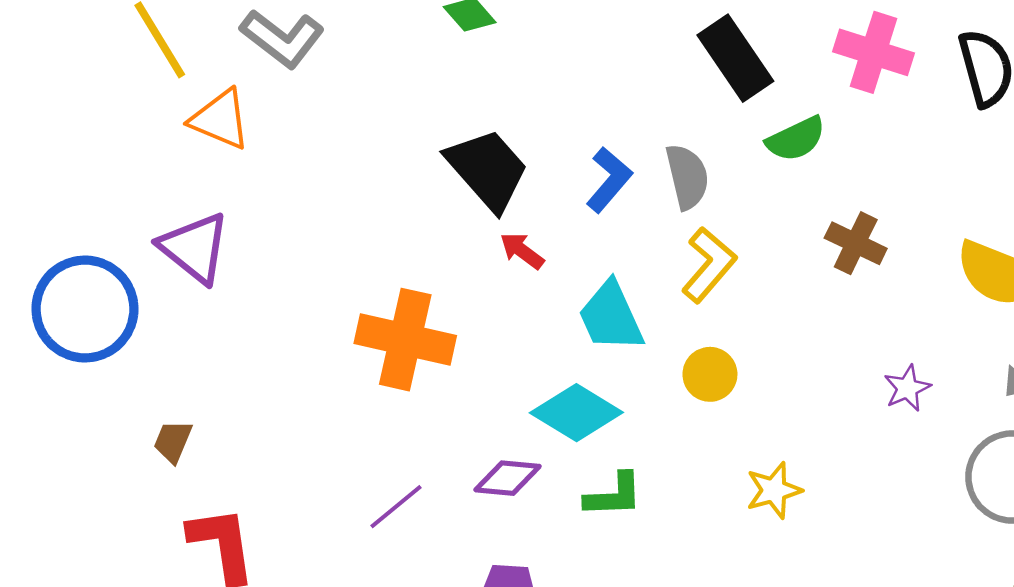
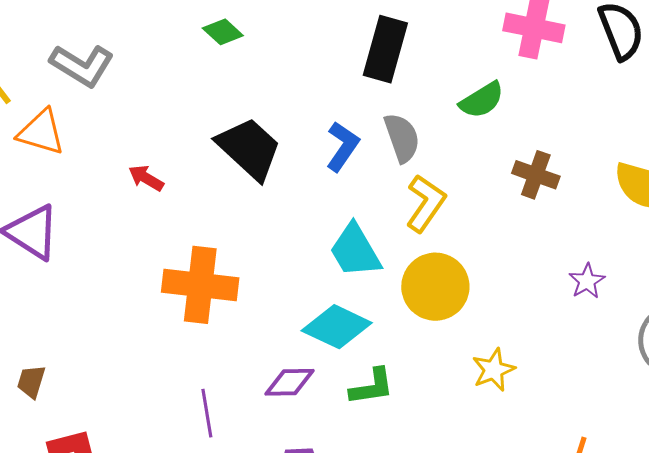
black rectangle: (735, 58) -> (385, 49), moved, turned 56
red arrow: (522, 251) -> (146, 178), moved
yellow circle: (710, 374) -> (435, 287), size x1.6
purple line: (396, 507) -> (207, 413), turned -54

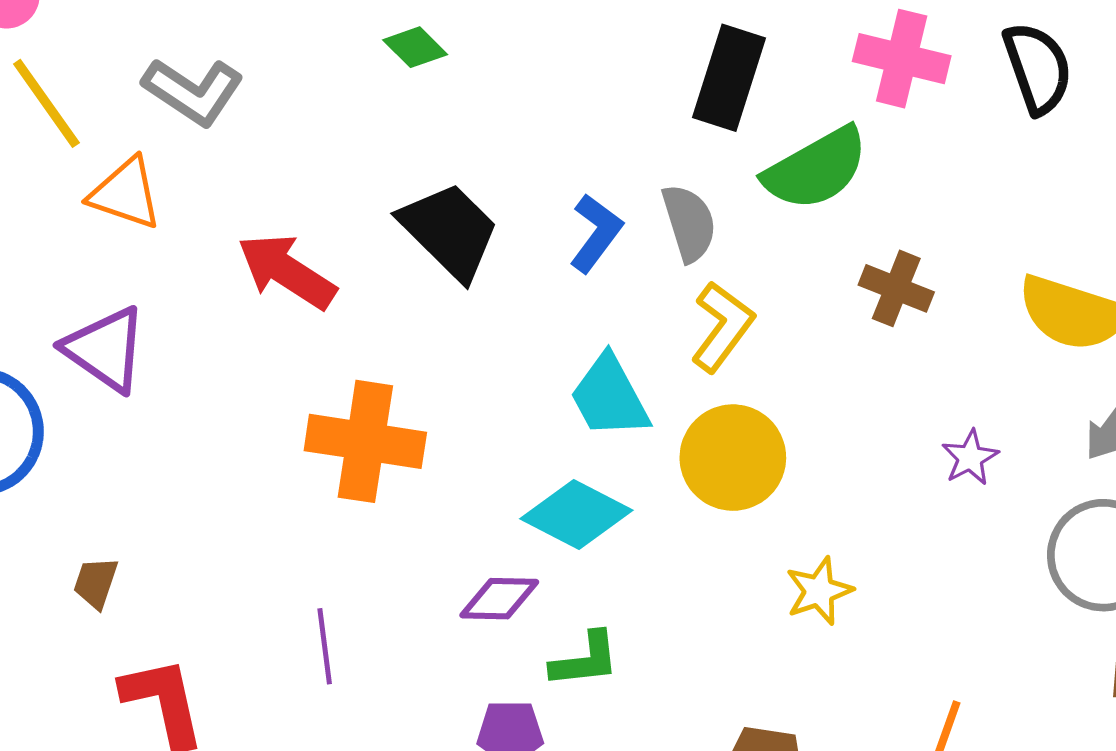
black rectangle: (385, 49) -> (729, 78), moved
green semicircle: (482, 100) -> (816, 169), size x1.5
red arrow: (146, 178) -> (287, 271), size x1.8
green L-shape: (372, 387) -> (585, 660), moved
purple line: (207, 413) -> (325, 646), moved

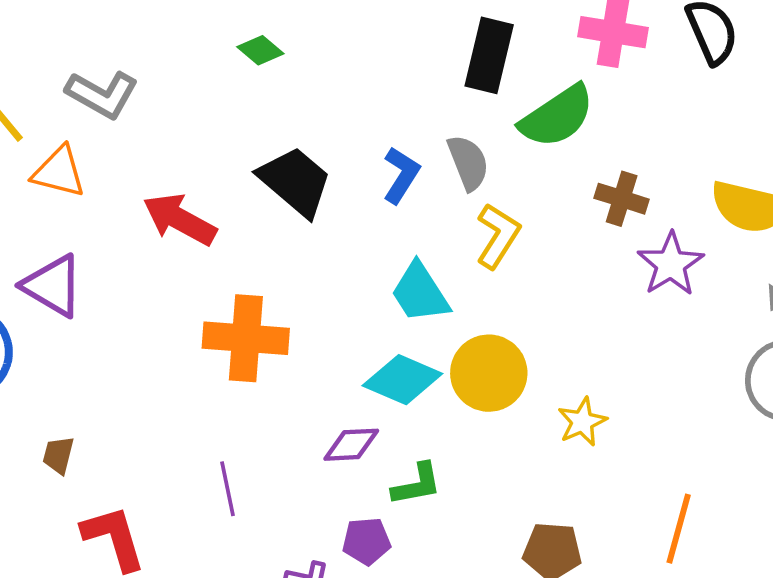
yellow circle: (733, 458) -> (489, 373), moved
purple star: (970, 458) -> (671, 264), moved, size x1.6

